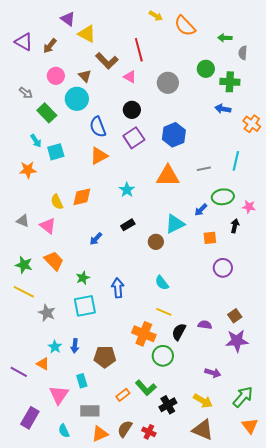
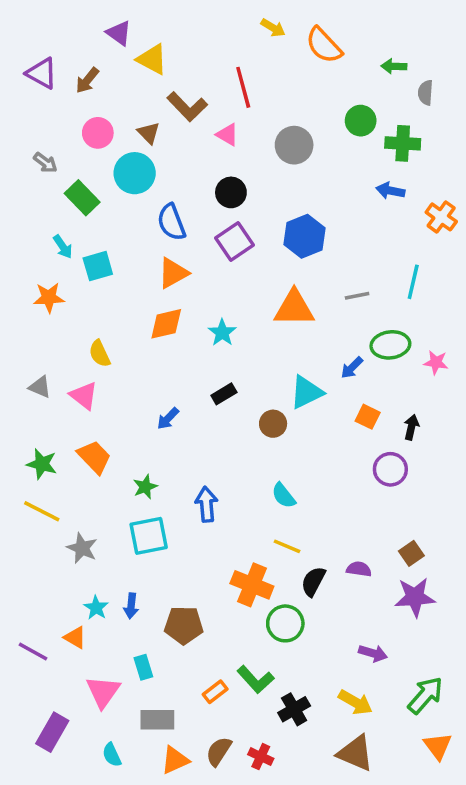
orange diamond: (82, 197) -> (166, 324), moved
black arrow: (235, 226) -> (411, 427), moved
orange square: (210, 238) -> (368, 417), turned 32

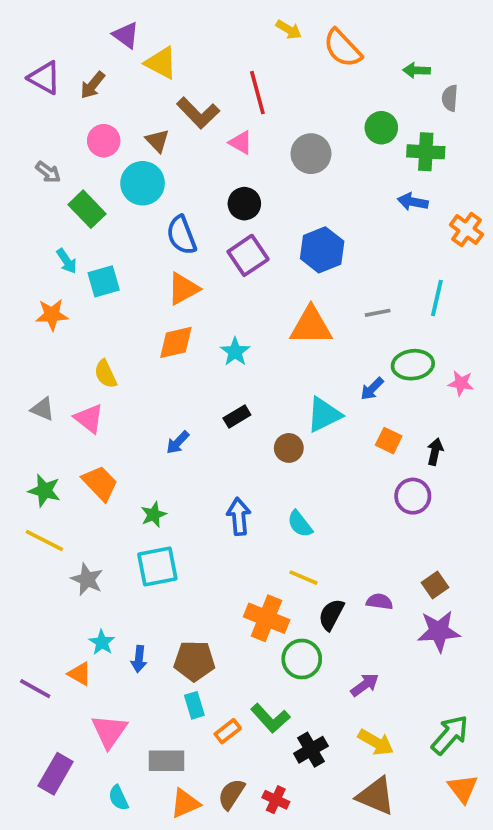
blue arrow: (206, 504) -> (239, 516), moved
blue arrow: (131, 606) -> (139, 659), moved
purple arrow: (373, 653) -> (365, 685), moved, turned -52
cyan rectangle: (143, 667) -> (194, 705), moved

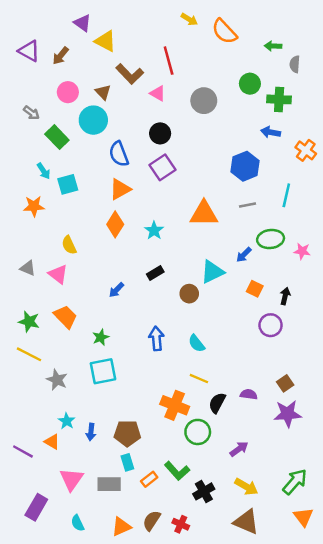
blue hexagon: (322, 250) -> (245, 166), moved
orange diamond: (176, 342) -> (115, 224), turned -45
gray rectangle: (167, 761) -> (109, 484), moved

